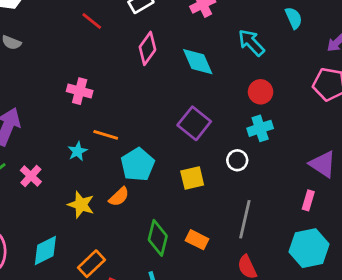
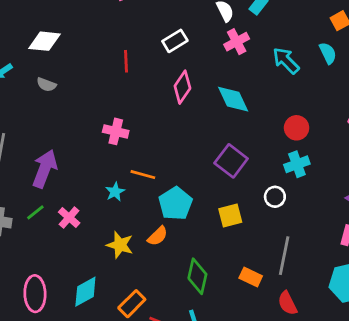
red line: (92, 21) -> (126, 61), turned 50
cyan arrow: (251, 43) -> (286, 61), moved
orange rectangle: (197, 240) -> (251, 277), moved

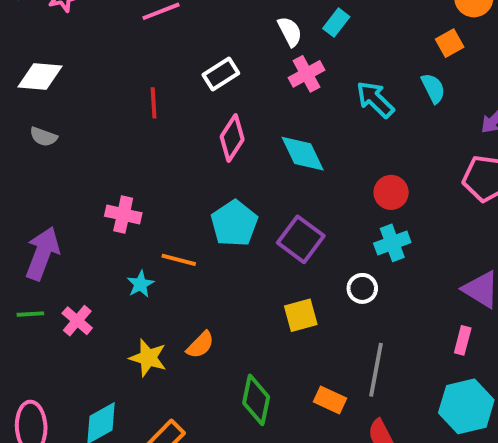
pink cross: (116, 131) -> (123, 215), moved
cyan pentagon: (175, 204) -> (234, 223), moved
green line: (35, 212) -> (30, 314), turned 36

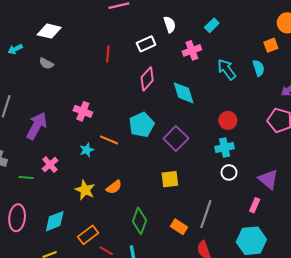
white semicircle: (290, 31) -> (170, 24), moved
white circle: (362, 288) -> (229, 172), moved
green line: (30, 314) -> (26, 178), moved

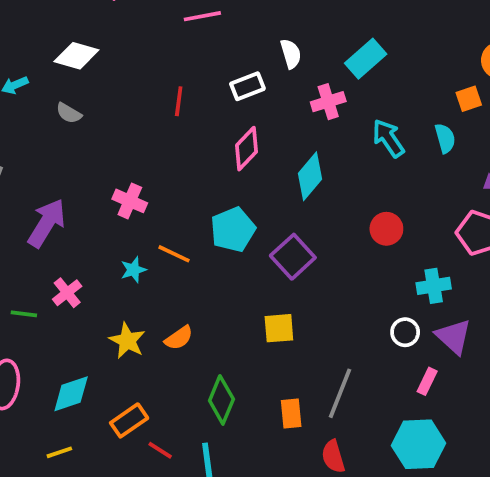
cyan rectangle: (212, 25) -> (366, 59), size x1.5
cyan diamond: (184, 93) -> (310, 176), turned 55
cyan cross: (225, 148) -> (434, 286), moved
white circle: (229, 172) -> (405, 332), moved
orange rectangle: (179, 227) -> (291, 414), turned 49

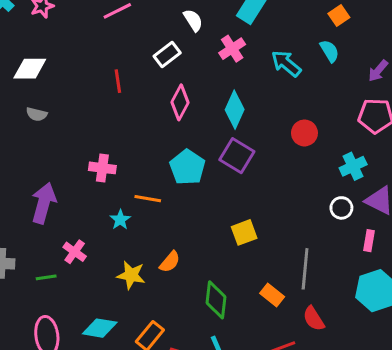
purple square: (293, 257) -> (237, 156), moved
cyan diamond: (71, 394) -> (100, 328), turned 44
orange rectangle: (291, 414) -> (272, 295), turned -30

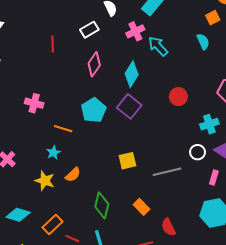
cyan arrow: (286, 63) -> (158, 46), moved
cyan star: (120, 220) -> (53, 153), moved
gray line: (305, 269) -> (167, 172), moved, turned 64

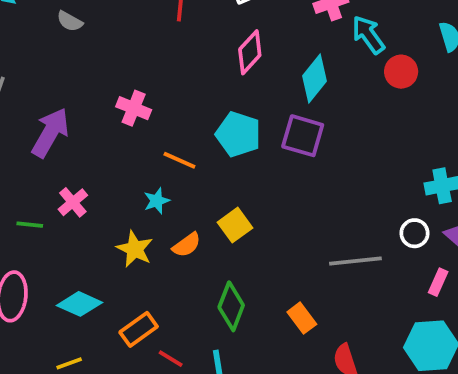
red circle: (178, 97) -> (401, 72), moved
purple square: (129, 106) -> (303, 136), turned -30
cyan pentagon: (94, 110) -> (238, 134), turned -30
yellow square: (127, 161) -> (235, 225), moved, turned -30

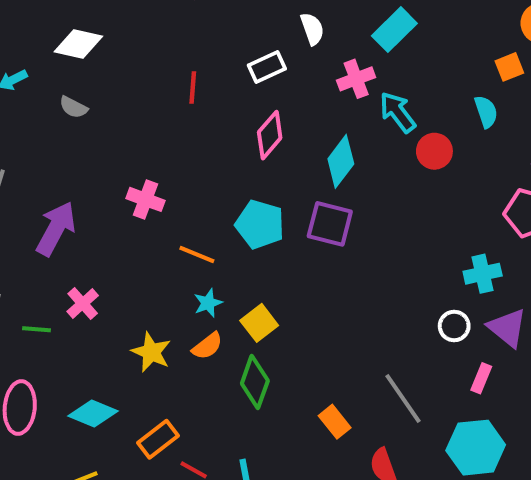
cyan star: (157, 201) -> (208, 303), moved
gray line: (355, 261) -> (403, 398), moved, turned 63
green diamond: (231, 306) -> (255, 382), moved

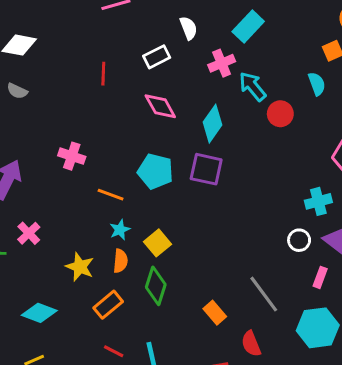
pink diamond: (270, 135) -> (160, 106), turned -68
orange semicircle: (207, 346) -> (120, 261), turned -45
orange rectangle: (158, 439) -> (108, 305), moved

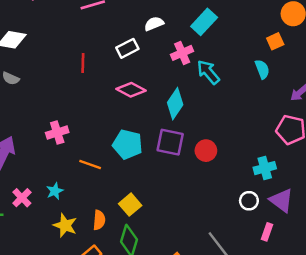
white semicircle: (189, 28) -> (154, 24), turned -90
pink diamond: (160, 106) -> (131, 90), turned -32
red circle: (280, 114) -> (206, 151), moved
pink cross: (72, 156) -> (57, 132), turned -35
cyan star: (120, 230) -> (55, 191), moved

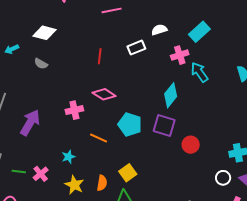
pink diamond: (131, 90) -> (104, 94), moved
red circle: (206, 151) -> (191, 145), moved
pink cross: (22, 198) -> (41, 174), moved

